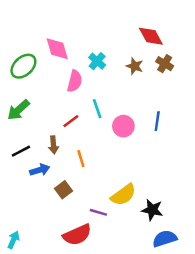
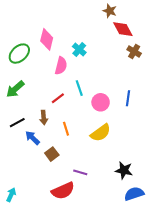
pink diamond: (57, 49) -> (47, 39), turned 30
brown star: (135, 66) -> (110, 11), moved
blue arrow: (40, 170) -> (33, 138), turned -119
yellow semicircle: (123, 195) -> (101, 133), moved

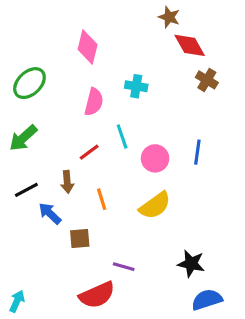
pink diamond: (47, 39) -> (88, 47), moved
cyan cross: (79, 49) -> (136, 86), moved, turned -32
brown square: (52, 154) -> (80, 238), turned 32

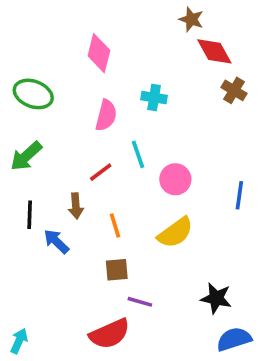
green ellipse: (29, 83) -> (33, 94), turned 64
blue line: (197, 152) -> (239, 195), moved
black line: (26, 190) -> (30, 215), turned -60
brown square: (80, 238) -> (117, 270), moved

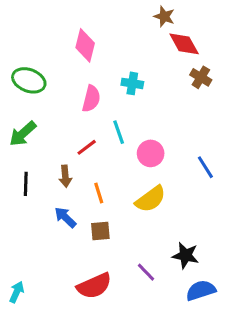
blue line: (239, 195) -> (205, 167), turned -40
blue arrow: (56, 241) -> (65, 217), moved
purple line: (140, 302) -> (146, 272), moved, turned 30

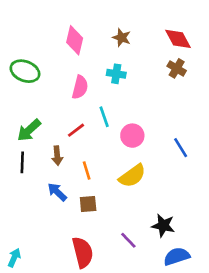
brown star: (164, 16) -> (122, 38), moved
red diamond: (184, 44) -> (178, 39), moved
green arrow: (23, 134) -> (29, 130), moved
red semicircle: (94, 286) -> (83, 252), turned -80

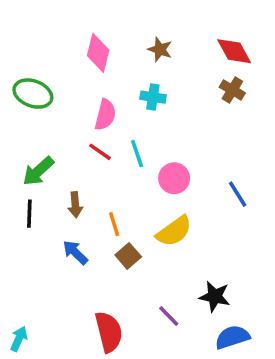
red line: (76, 130) -> (100, 152), moved, turned 72
brown square: (88, 204) -> (128, 256), moved, turned -36

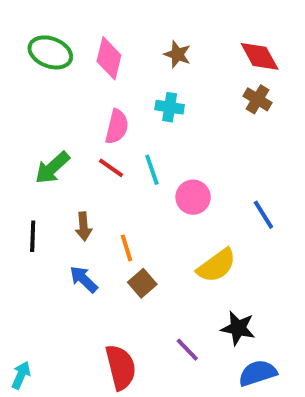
green ellipse: (33, 94) -> (50, 52), moved
green arrow: (38, 171) -> (52, 168), moved
yellow semicircle: (174, 231) -> (217, 266), moved

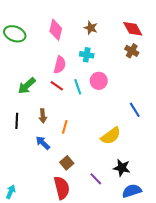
green ellipse: (50, 52) -> (15, 34), moved
pink circle: (193, 197) -> (99, 81), moved
orange line: (127, 248) -> (65, 127), turned 32
brown square: (142, 283) -> (67, 163), moved

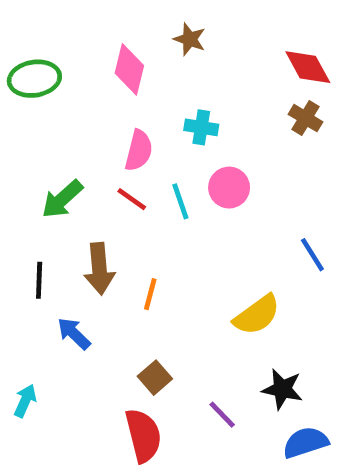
brown star: (91, 28) -> (190, 39), moved
green ellipse: (15, 34) -> (34, 79), turned -30
brown arrow: (43, 116) -> (99, 269), size x1.5
blue arrow: (43, 143) -> (74, 334), moved
cyan arrow: (11, 192) -> (25, 401), moved

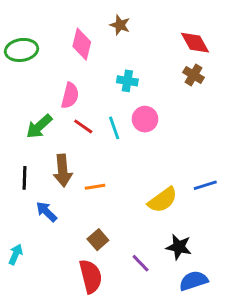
pink semicircle: (139, 150) -> (70, 96), moved
blue line: (312, 255) -> (205, 185), moved, turned -75
orange line: (150, 294) -> (95, 187), turned 66

